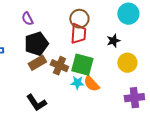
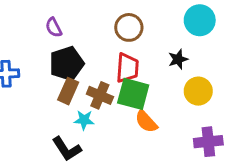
red trapezoid: (78, 34) -> (127, 68), moved
brown rectangle: (37, 63) -> (68, 91), turned -36
cyan star: (77, 83) -> (84, 120), moved

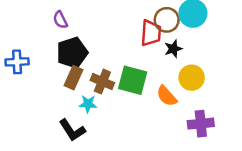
brown circle: (129, 27) -> (167, 20), moved
red trapezoid: (127, 68) -> (151, 33), moved
orange semicircle: (146, 121) -> (167, 96), moved

